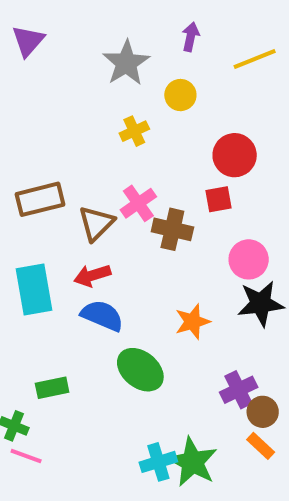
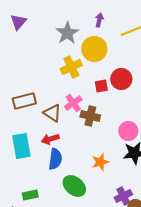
yellow circle: (180, 95) -> (94, 49), size x1.6
yellow cross: (134, 131) -> (71, 67), size x1.5
red square: (219, 199) -> (101, 86), moved
brown triangle: (96, 223) -> (52, 113), turned -42
blue semicircle: (102, 316) -> (55, 159), turned 75

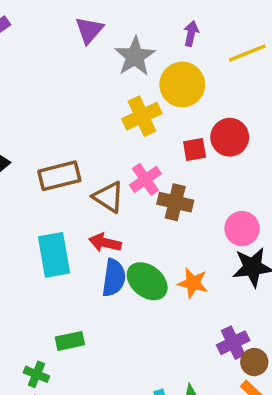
purple triangle: (18, 22) -> (89, 30), moved
red arrow: (50, 139) -> (105, 243), turned 30
orange star: (100, 162) -> (193, 283), turned 30
green ellipse: (74, 186) -> (147, 281), moved

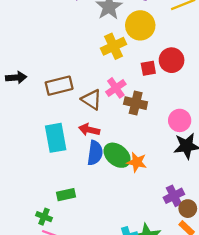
orange star: (193, 283) -> (137, 162), moved

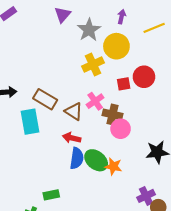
brown rectangle: (59, 86) -> (45, 99), turned 45
pink circle: (180, 120) -> (121, 129), moved
cyan rectangle: (56, 138) -> (30, 122), moved

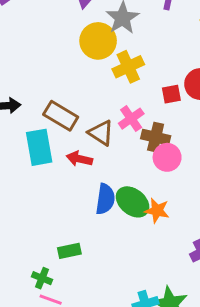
yellow circle: (116, 46) -> (98, 41), moved
red arrow: (72, 138) -> (79, 159), moved

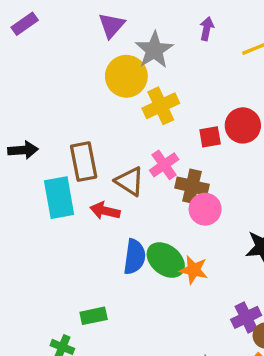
brown rectangle: (61, 116) -> (84, 162), turned 48

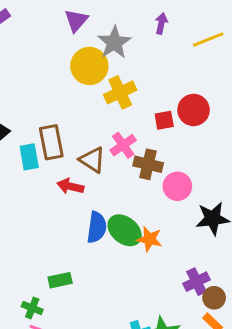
cyan rectangle: (59, 198) -> (29, 157), moved, size x0.7
pink circle: (205, 209) -> (177, 186), moved

